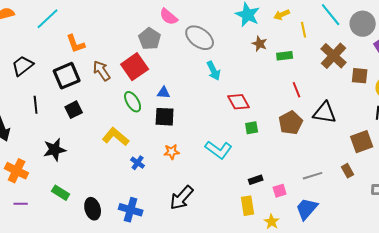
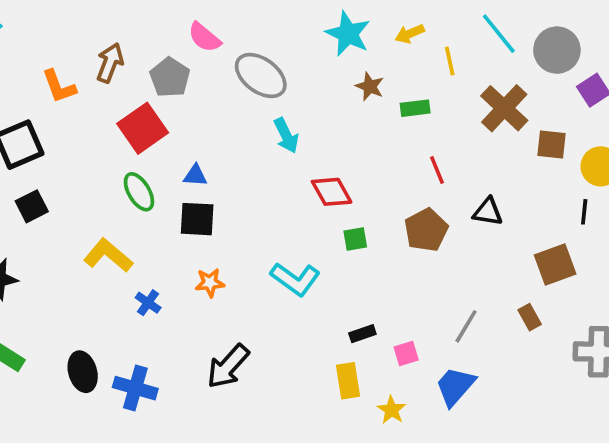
orange L-shape: (76, 44) -> (59, 86), moved
brown arrow: (102, 71) -> (110, 63), moved, turned 55
black triangle: (325, 113) -> (488, 212), size x0.7
gray line: (313, 176) -> (466, 326), turned -42
black ellipse: (93, 209) -> (83, 372), moved

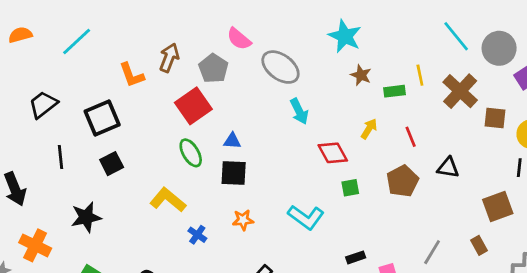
yellow arrow: (410, 34) -> (369, 129), moved, turned 145
yellow line: (450, 61) -> (420, 75), moved

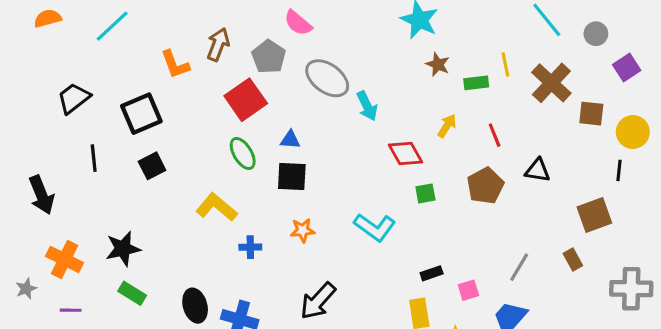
gray circle: (499, 48) -> (596, 34), size x0.6
gray ellipse: (280, 67) -> (327, 78), moved
black star: (86, 217) -> (123, 249), moved
blue cross: (197, 235) -> (250, 247), turned -36

